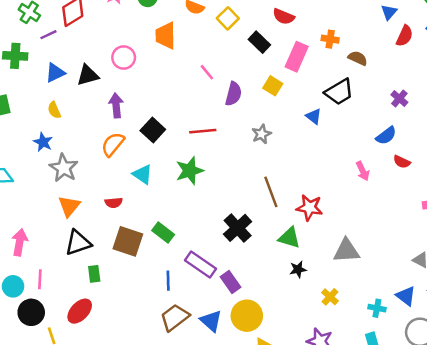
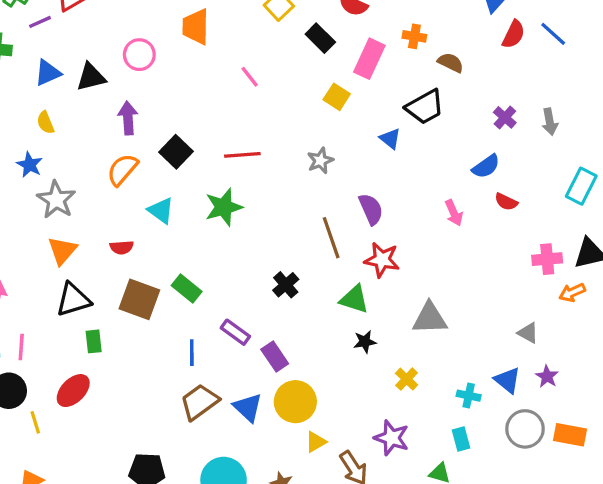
purple semicircle: (233, 94) -> (371, 209), moved, turned -40
black cross: (238, 228) -> (286, 285), size x0.7
purple rectangle: (201, 264) -> (235, 332), size x0.7

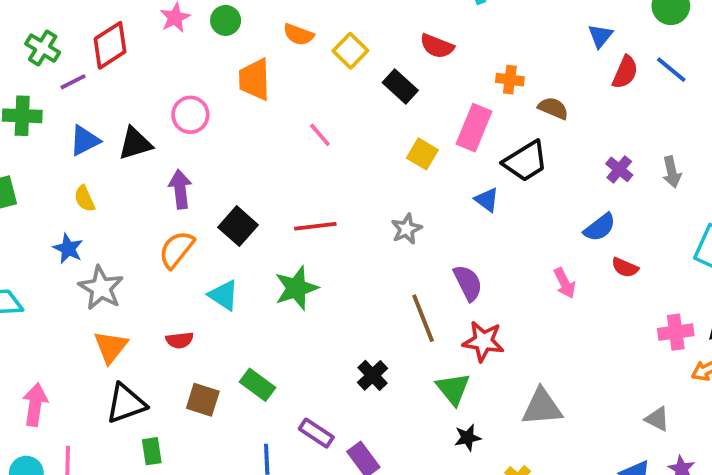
pink rectangle: (369, 59) -> (474, 128), moved
brown square: (139, 299) -> (203, 400), size x0.7
green triangle: (354, 299) -> (453, 389), turned 36

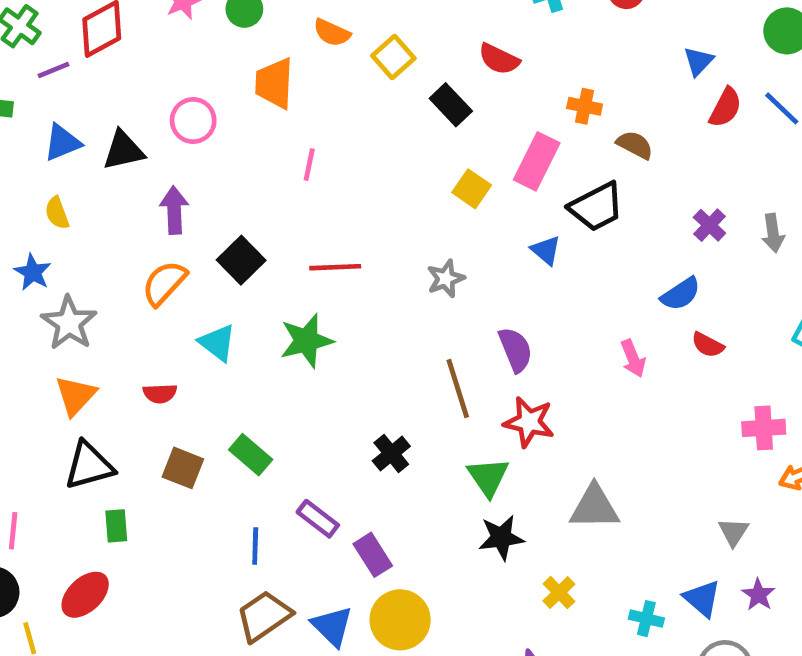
pink line: (320, 135) -> (309, 165), moved, turned 48
gray triangle: (657, 419) -> (733, 532), turned 32
black star: (468, 438) -> (501, 538), size x1.4

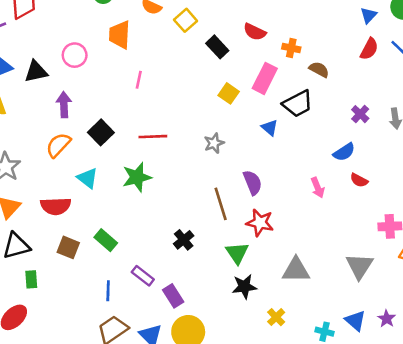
red semicircle: (499, 59) -> (255, 32), moved
blue triangle: (698, 61) -> (369, 15), moved
red semicircle: (160, 393) -> (56, 206), size x1.6
gray triangle: (733, 532) -> (359, 266), moved, size x1.6

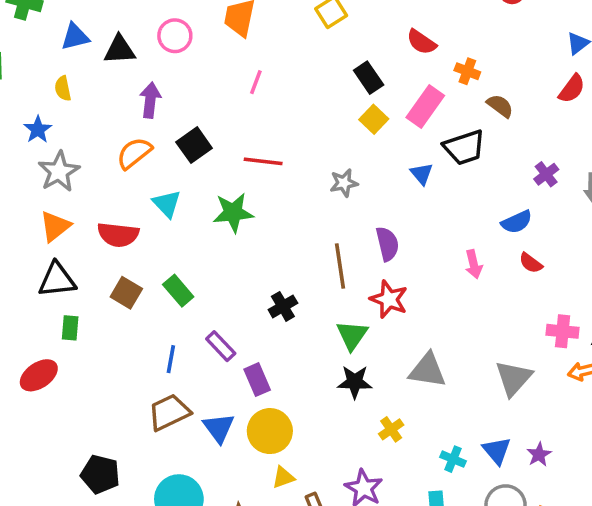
black rectangle: (217, 47) -> (369, 78), moved

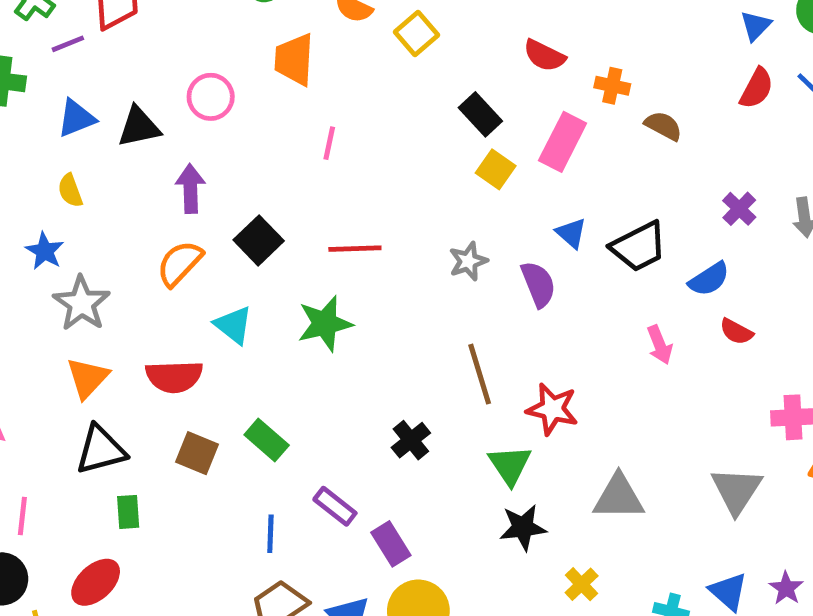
black trapezoid: (464, 147) -> (639, 247), moved
purple semicircle: (387, 244) -> (538, 284), moved

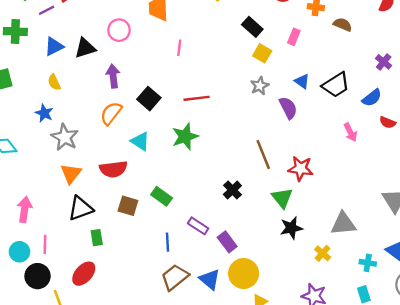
pink rectangle: (563, 142) -> (294, 37), size x0.6
gray star: (468, 261) -> (260, 86), moved
gray triangle: (619, 497) -> (343, 224), moved

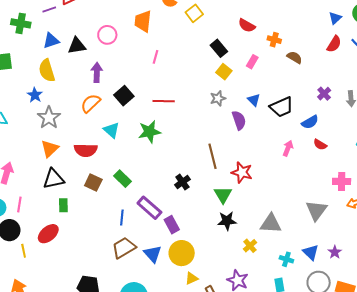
yellow semicircle: (54, 82) -> (47, 70), size x1.6
pink arrow: (350, 132) -> (288, 148), turned -140
purple rectangle: (198, 226) -> (149, 208), size x1.4

